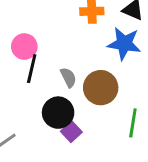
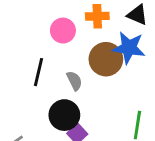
pink circle: (24, 47) -> (63, 31), moved
brown circle: (101, 88) -> (106, 59), moved

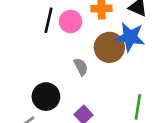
black line: (39, 72) -> (49, 20), moved
black circle: (64, 115) -> (46, 97), moved

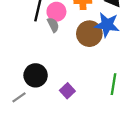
gray semicircle: (81, 67) -> (53, 25), moved

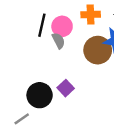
purple square: (67, 91) -> (66, 88), moved

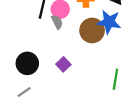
black circle: (40, 95) -> (27, 63), moved

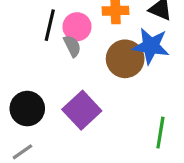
purple square: (63, 64) -> (82, 110), size x1.6

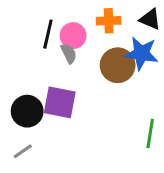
purple square: (82, 110) -> (60, 102), moved, turned -36

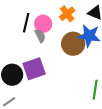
orange cross: (109, 21) -> (67, 14), turned -35
purple square: (60, 102) -> (34, 69), turned -30

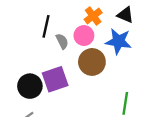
pink circle: (43, 24) -> (84, 36), moved
brown circle: (73, 44) -> (92, 62), moved

